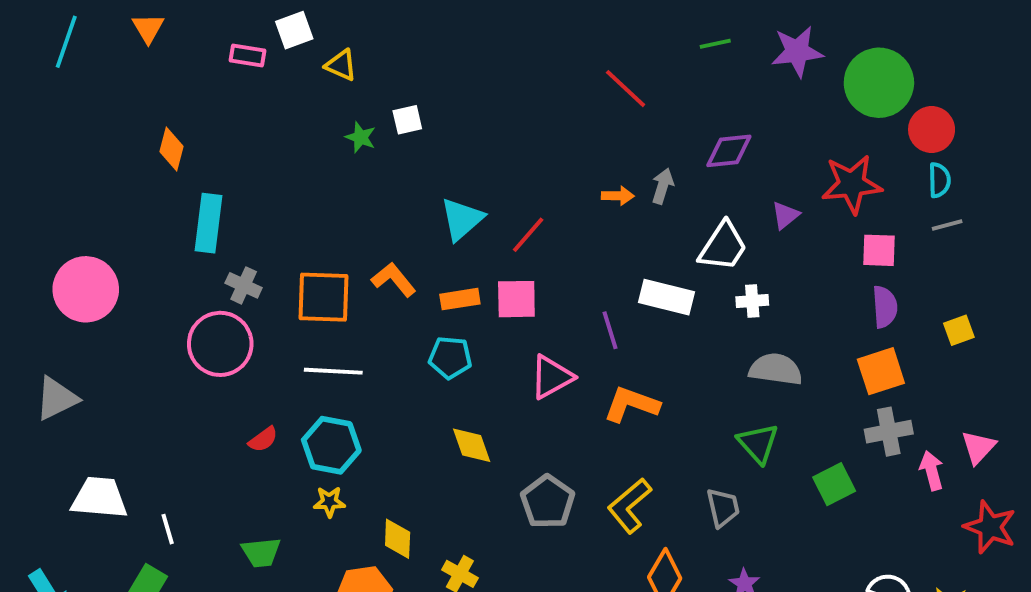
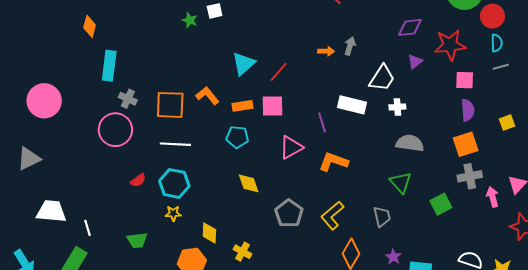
purple diamond: (729, 151) -> (410, 27), moved

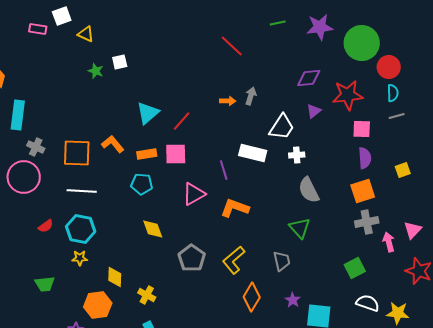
gray semicircle: (410, 143) -> (309, 190), turned -124
green square: (441, 204) -> (355, 268), moved

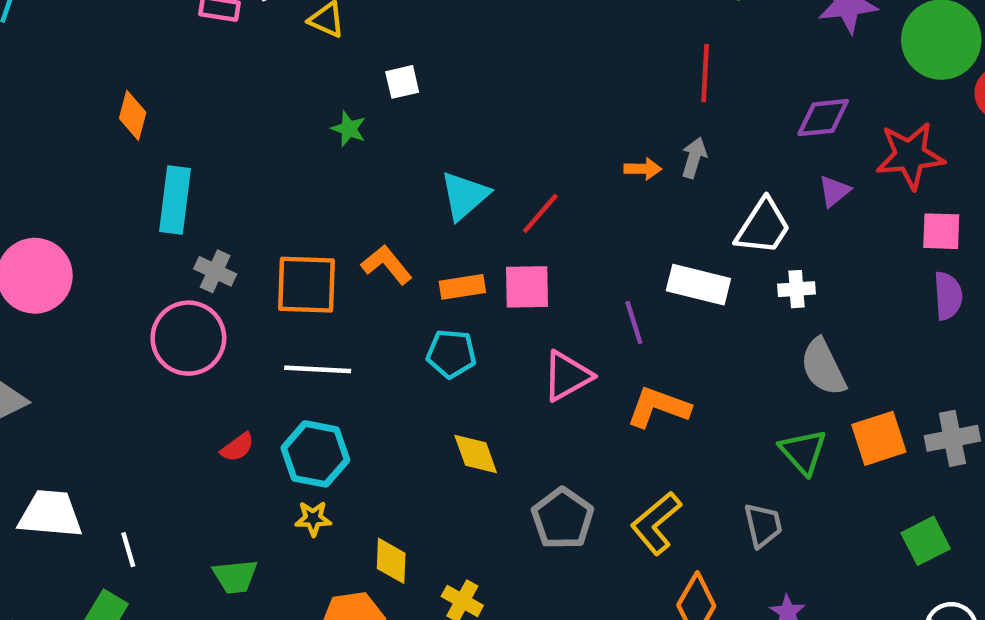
red line: (232, 46) -> (705, 73), moved, turned 50
green star: (96, 71) -> (349, 129), moved
orange square: (363, 191) -> (879, 438), moved

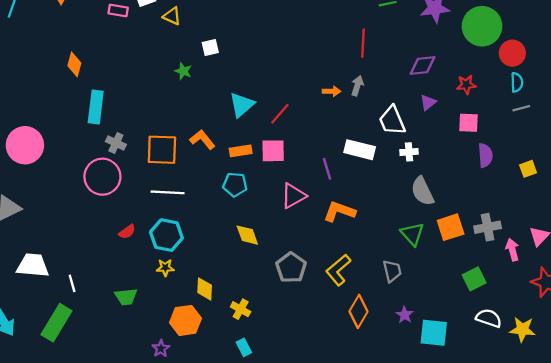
red star: (910, 155) -> (466, 85), size x0.6
white trapezoid: (763, 227) -> (392, 121), turned 124
pink square: (941, 231) -> (469, 123), moved

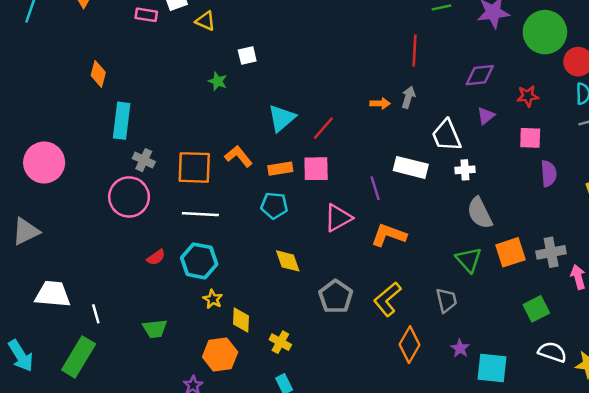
yellow star: (165, 268) -> (213, 299), moved, turned 30

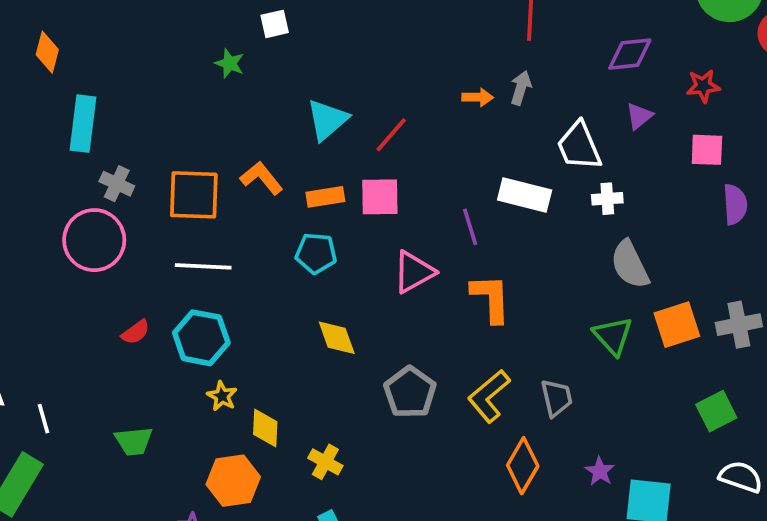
orange L-shape: (389, 235) -> (491, 298), turned 68
gray trapezoid: (446, 300) -> (557, 398), moved

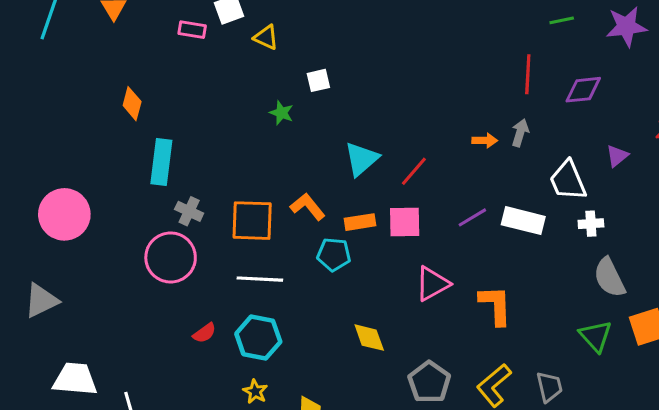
purple diamond: (630, 54) -> (583, 90), moved
purple line: (470, 227) -> (472, 217), moved, turned 76
cyan pentagon: (316, 253) -> (334, 254), moved
yellow star: (222, 396) -> (255, 391), moved

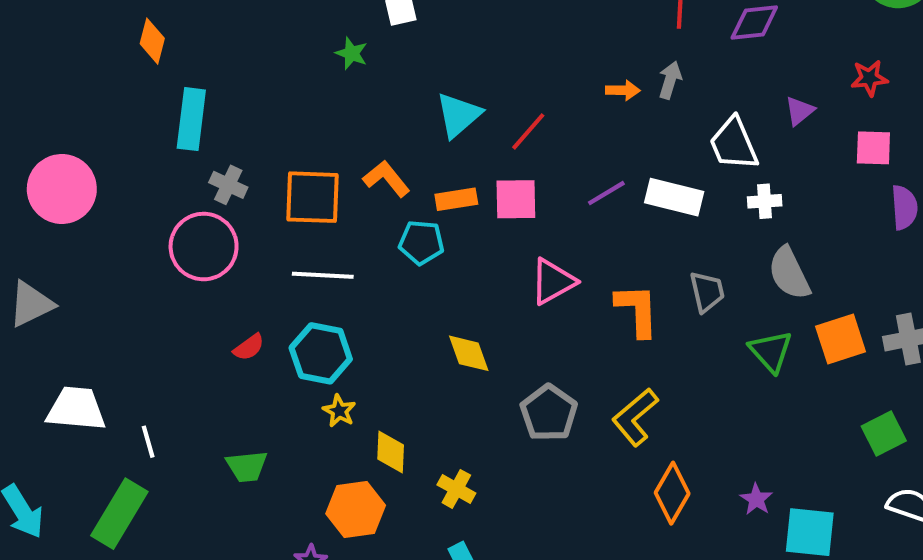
gray trapezoid: (549, 387) -> (707, 292), moved
yellow star: (255, 391) -> (339, 411), moved

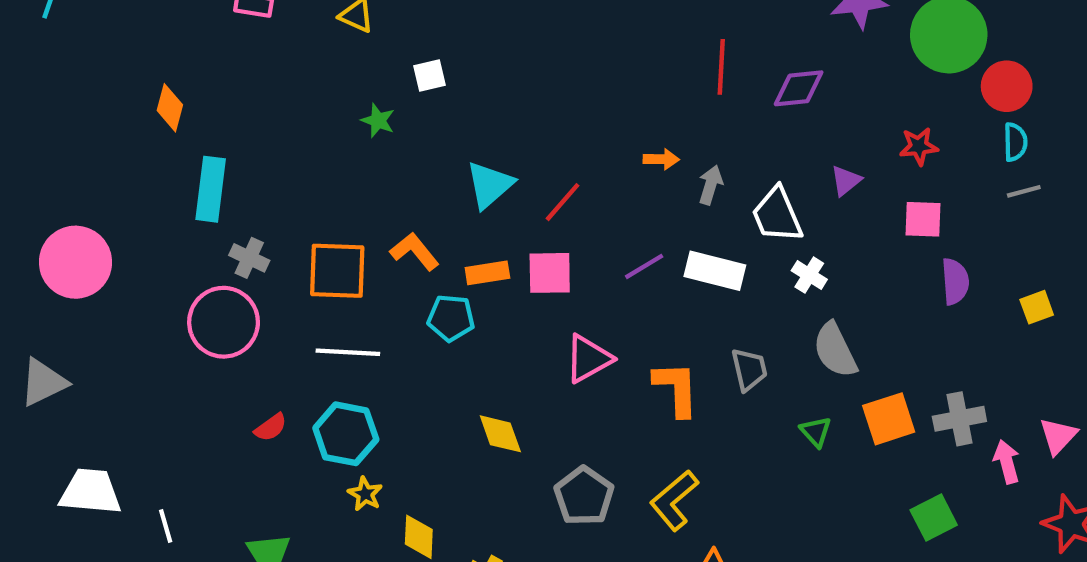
gray arrow: (670, 80) -> (711, 185), moved
white cross: (765, 201) -> (809, 275), turned 36
green triangle: (771, 351) -> (816, 432), size x0.7

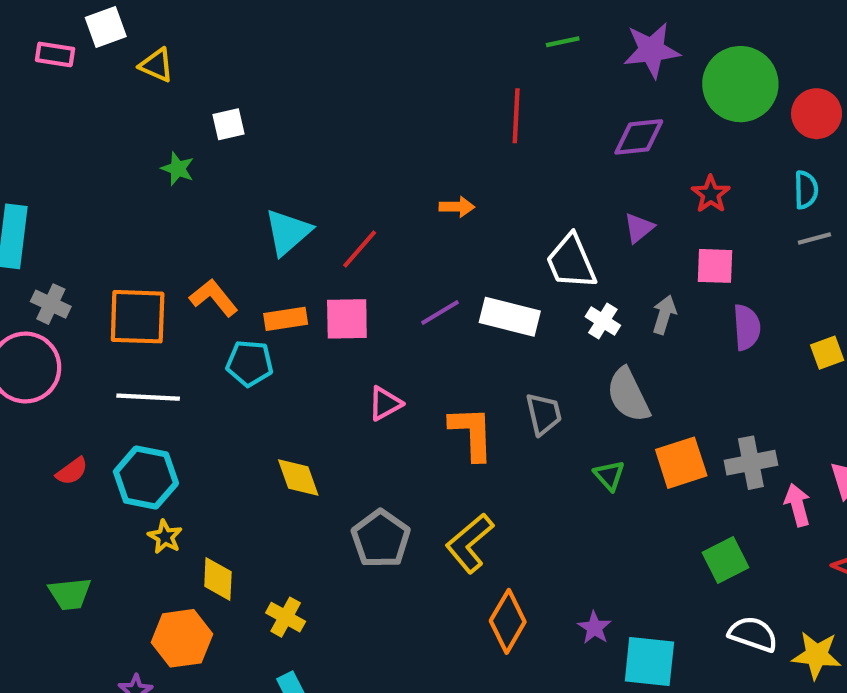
red circle: (1007, 86) -> (817, 114), moved
purple diamond: (799, 88) -> (639, 137), moved
red star: (919, 146) -> (711, 194), turned -30
gray arrow: (711, 185) -> (664, 315), moved
pink triangle: (588, 359) -> (385, 403), size x0.7

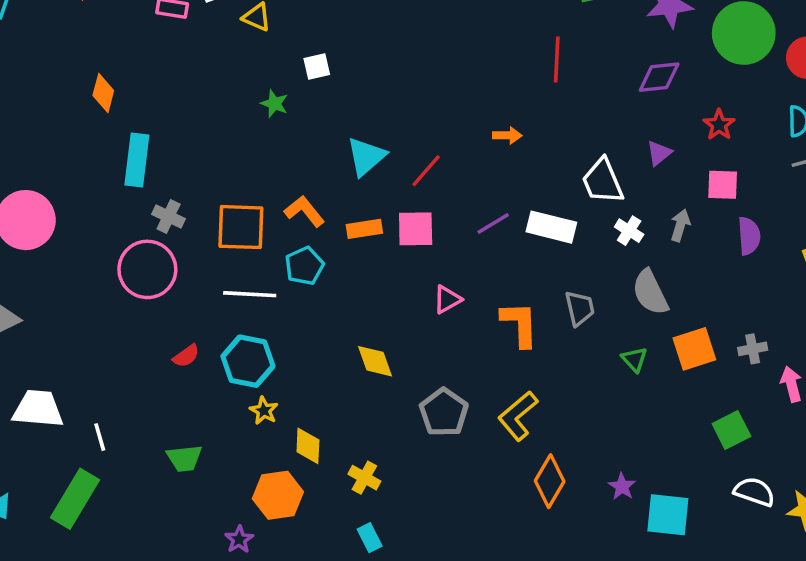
cyan pentagon: (250, 363) -> (304, 266), moved, turned -30
gray cross: (751, 463) -> (753, 349), size x0.7

